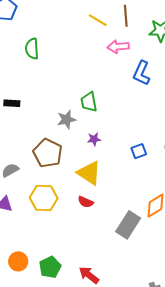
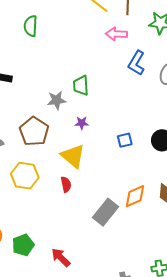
red semicircle: (86, 202) -> (66, 184), turned -133

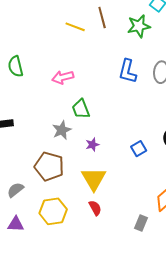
pink arrow: (116, 34) -> (63, 77), moved
yellow triangle: (73, 156) -> (94, 179), turned 36
gray rectangle: (105, 212) -> (141, 223), size x0.6

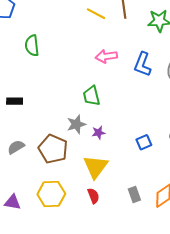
pink arrow: (63, 77) -> (106, 56), moved
gray star: (62, 130) -> (76, 124), moved
gray semicircle: (15, 190) -> (16, 147), moved
gray rectangle: (141, 223) -> (134, 195), moved, turned -49

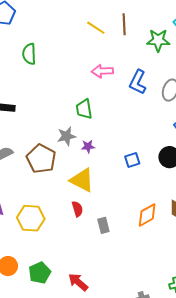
yellow triangle: (96, 167) -> (82, 180), turned -44
yellow hexagon: (51, 194) -> (31, 218), moved
gray rectangle: (134, 195) -> (103, 225), moved

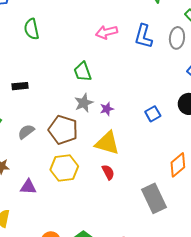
green trapezoid: (84, 109) -> (83, 72), moved
yellow hexagon: (31, 218) -> (64, 168), moved
gray rectangle: (103, 225) -> (154, 198), moved, size x1.8

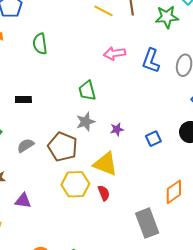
purple star: (107, 109) -> (117, 129), moved
yellow hexagon: (64, 168) -> (75, 184), moved

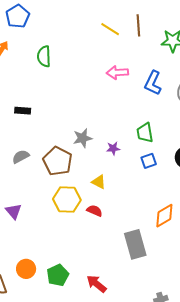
green trapezoid: (87, 91) -> (145, 133), moved
yellow triangle: (105, 164) -> (99, 182), size x0.6
red semicircle: (104, 193) -> (95, 211), turned -49
purple triangle: (23, 201) -> (13, 211), turned 36

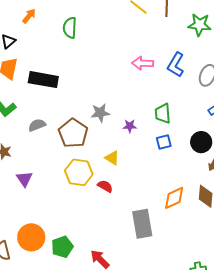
pink arrow: (117, 73) -> (143, 63), moved
black rectangle: (23, 111) -> (43, 80), size x1.8
orange circle: (26, 269) -> (31, 237), size x1.4

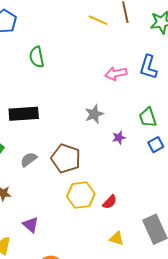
gray star: (100, 113) -> (94, 114), moved
yellow triangle: (112, 158) -> (117, 238), moved
purple triangle: (24, 179) -> (31, 225), moved
red semicircle: (105, 186) -> (110, 202), turned 119

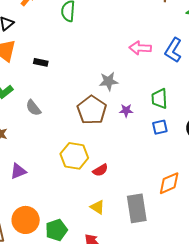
black rectangle: (24, 114) -> (41, 62), size x0.5
brown pentagon: (66, 158) -> (92, 110), moved
gray semicircle: (29, 159) -> (33, 108), turned -108
purple triangle: (31, 225) -> (18, 171), turned 42

